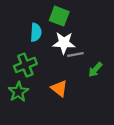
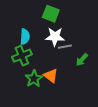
cyan semicircle: (36, 32) -> (25, 37), moved
green star: (18, 92) -> (34, 79), moved

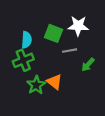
green square: (51, 14) -> (53, 33), moved
white star: (55, 37) -> (78, 26), moved

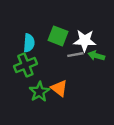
white star: (78, 26) -> (85, 41), moved
green arrow: (88, 65) -> (96, 56), moved, turned 64

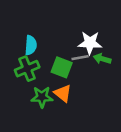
green square: (58, 36) -> (62, 67), moved
green star: (39, 92) -> (42, 97), turned 30

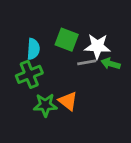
green square: (62, 67) -> (67, 40), moved

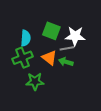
green arrow: (111, 64) -> (66, 62), moved
orange triangle: (68, 101) -> (49, 58), moved

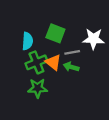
white star: (75, 36) -> (93, 39), moved
green cross: (23, 58) -> (36, 62), moved

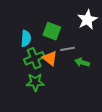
white star: (93, 39) -> (87, 20), moved, turned -30
green arrow: (71, 67) -> (82, 62), moved

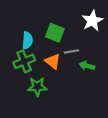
green cross: (34, 58) -> (24, 61), moved

